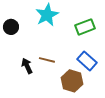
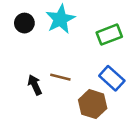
black circle: (11, 27) -> (24, 23), moved

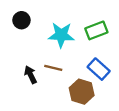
cyan star: (60, 19) -> (61, 35), moved, turned 30

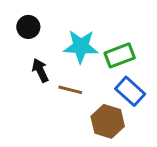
green rectangle: (96, 30) -> (120, 55), moved
black arrow: (31, 75) -> (40, 70), moved

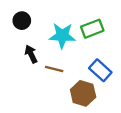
green rectangle: (120, 55) -> (92, 29), moved

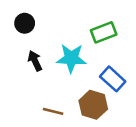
cyan star: (62, 36) -> (71, 58), moved
brown line: (54, 69) -> (53, 111), moved

